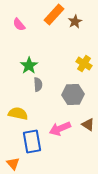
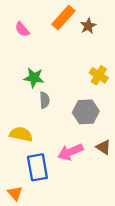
green star: (29, 66) -> (34, 78), turned -30

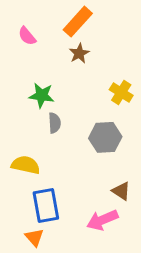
brown star: (88, 26) -> (79, 53), moved
brown triangle: (103, 147) -> (121, 191), moved
pink arrow: (70, 152) -> (102, 220), moved
orange triangle: (15, 193) -> (34, 237), moved

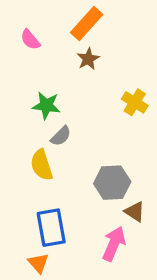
gray semicircle: (55, 123) -> (61, 136), turned 48
gray hexagon: (105, 137) -> (112, 183), moved
yellow semicircle: (26, 165) -> (42, 165), moved, turned -120
pink arrow: (102, 220) -> (114, 244), turned 136

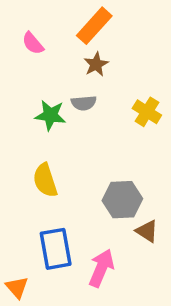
gray semicircle: (61, 136) -> (84, 103), moved, turned 40
pink arrow: (114, 244) -> (101, 268), moved
orange triangle: (38, 263) -> (17, 287), moved

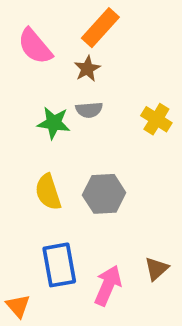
pink semicircle: (33, 43) -> (35, 46), size x1.5
brown star: (96, 64) -> (87, 69), moved
gray hexagon: (122, 200) -> (104, 194), moved
brown triangle: (147, 231) -> (156, 269), moved, turned 45

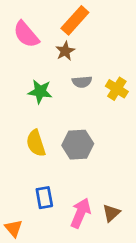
gray semicircle: (89, 110) -> (82, 82), moved
blue rectangle: (59, 265) -> (44, 198), size x0.7
brown triangle: (156, 269) -> (111, 213), moved

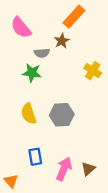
orange rectangle: (75, 20) -> (74, 17), moved
brown star: (65, 51) -> (62, 41), moved
gray semicircle: (82, 82) -> (42, 53), moved

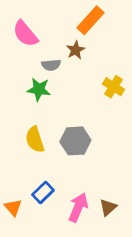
blue rectangle: (35, 157) -> (43, 192), turned 56
orange triangle: (11, 181) -> (13, 207), moved

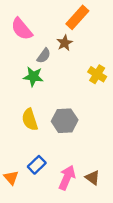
gray semicircle: (51, 65) -> (44, 56), turned -49
brown triangle: (108, 207) -> (93, 178), turned -42

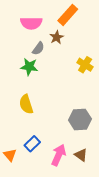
pink semicircle: (22, 29) -> (31, 23), moved, turned -50
gray hexagon: (65, 121) -> (80, 119), moved

